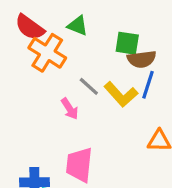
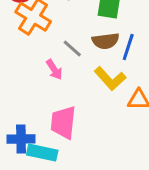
brown semicircle: (142, 59) -> (106, 41), moved
yellow L-shape: (121, 94) -> (110, 79), moved

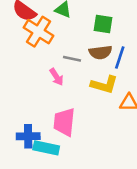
gray line: (72, 48) -> (72, 59), turned -30
yellow L-shape: (110, 79) -> (104, 85), turned -32

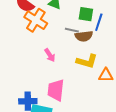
blue line: (120, 57) -> (99, 22), moved
gray line: (72, 59) -> (72, 30), moved

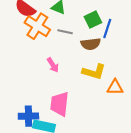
green square: (86, 14) -> (93, 20), turned -35
gray line: (72, 30) -> (65, 32), moved

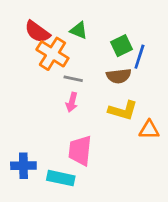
gray line: (65, 32) -> (73, 79), moved
pink arrow: (53, 65) -> (72, 102), turned 48
blue cross: (28, 116) -> (23, 166), moved

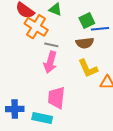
blue line: (139, 57) -> (100, 29), turned 66
pink arrow: (72, 102) -> (50, 62), size x1.5
yellow L-shape: (123, 110) -> (88, 68), turned 50

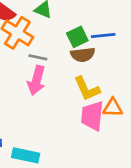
green square: (87, 21) -> (77, 37), moved
pink trapezoid: (56, 98) -> (92, 116), moved

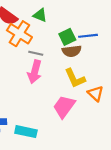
orange triangle: (113, 108) -> (96, 94), turned 42
pink trapezoid: (92, 116) -> (64, 107), moved, turned 30

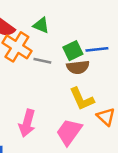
gray line: (36, 53) -> (42, 61), moved
pink arrow: (35, 72) -> (27, 123), moved

